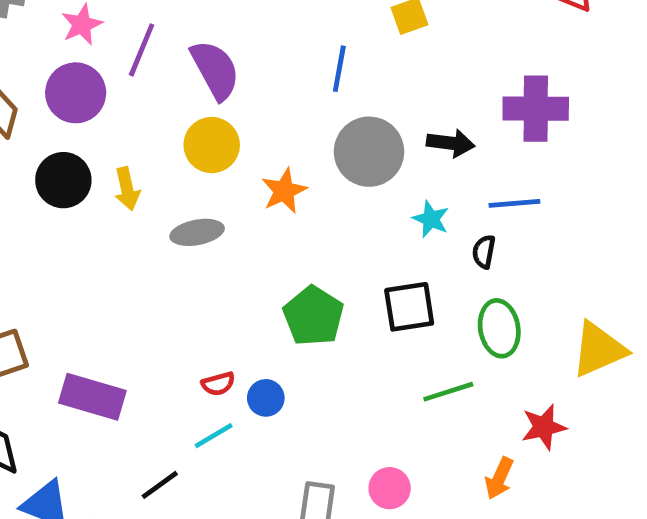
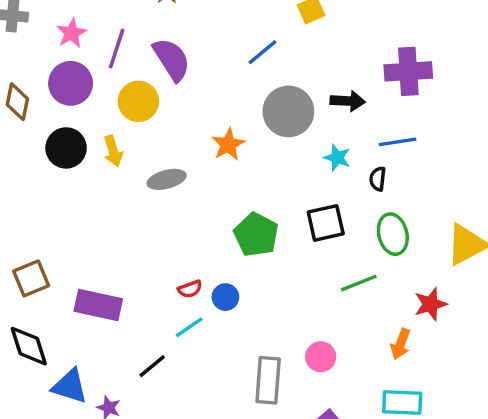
blue line: (339, 69) -> (262, 52), turned 44
yellow circle: (212, 145) -> (138, 101), moved

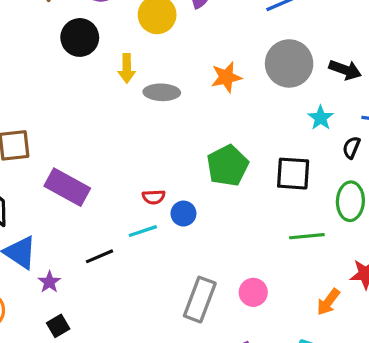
yellow arrow: (113, 151) -> (127, 68), moved

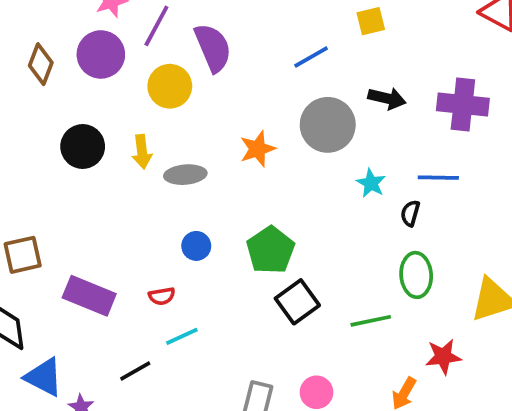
black circle: (80, 37) -> (83, 147), moved
black arrow: (345, 70) -> (387, 98), moved
black square: (293, 174) -> (297, 302), moved, turned -33
red semicircle: (154, 197) -> (162, 296), moved
blue circle: (183, 214) -> (196, 246), moved

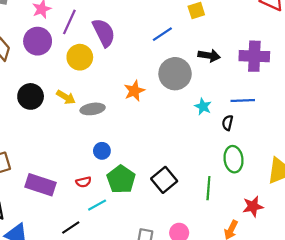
yellow arrow: (142, 152) -> (66, 97), turned -48
green pentagon: (270, 250) -> (121, 179), moved
green line: (371, 321) -> (208, 188), turned -70

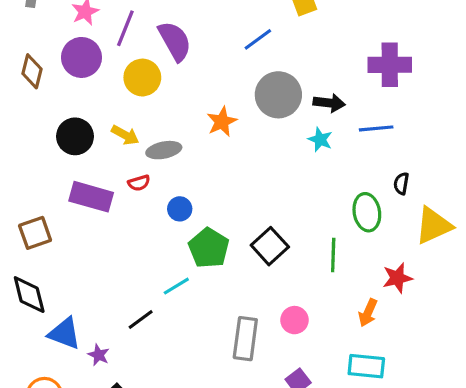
black arrow: (209, 56) -> (329, 103), moved
black semicircle: (228, 123) -> (401, 184), moved
red semicircle: (84, 182) -> (139, 183), moved
purple rectangle: (40, 185) -> (91, 197), moved

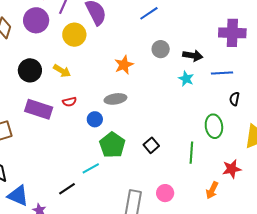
gray circle: (278, 95) -> (161, 49), size x0.6
gray ellipse: (164, 150) -> (115, 99), moved
black semicircle: (401, 184) -> (234, 99), moved
black square: (270, 246) -> (151, 145), size x0.7

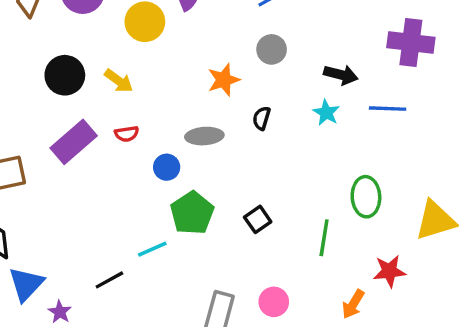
gray circle: (161, 49) -> (272, 49), moved
black semicircle: (234, 99) -> (262, 118), moved
purple rectangle: (39, 109) -> (74, 142), turned -64
blue triangle: (18, 196) -> (26, 284), turned 45

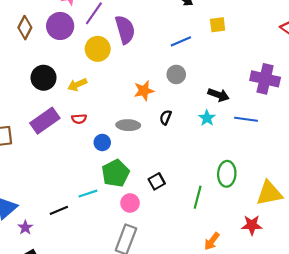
yellow arrow: (119, 81) -> (77, 85), turned 114
red star: (389, 271) -> (252, 225), moved
pink circle: (274, 302) -> (130, 203), moved

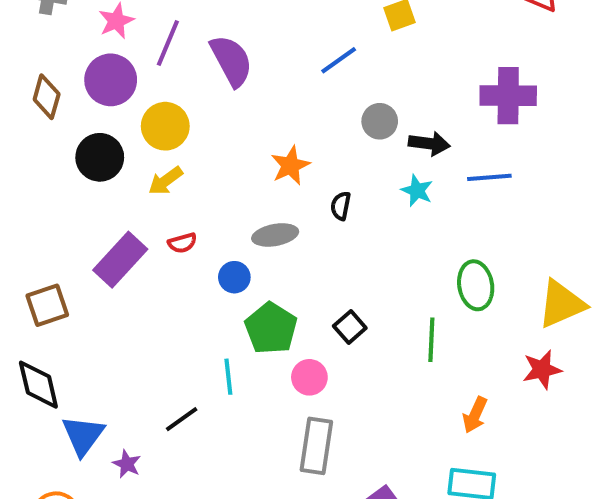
yellow circle: (98, 49) -> (165, 126), moved
gray circle: (176, 74) -> (380, 121), moved
black circle: (44, 78) -> (100, 157), moved
cyan line: (88, 194) -> (228, 377), turned -66

